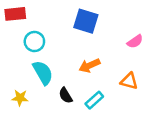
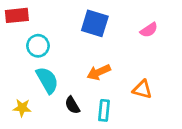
pink semicircle: (135, 42) -> (149, 30), moved
cyan rectangle: (94, 100) -> (104, 110), turned -42

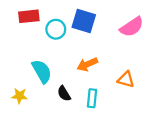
red rectangle: (17, 15) -> (29, 16), moved
pink semicircle: (149, 30) -> (132, 27), size x1.5
cyan circle: (38, 46) -> (56, 29), moved

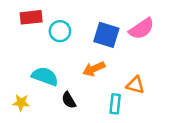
blue square: (84, 21) -> (106, 35), moved
cyan semicircle: (42, 71) -> (45, 76), turned -40
cyan rectangle: (92, 98) -> (115, 104), moved

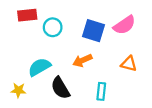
cyan semicircle: (45, 76) -> (39, 67), turned -50
orange triangle: (135, 85) -> (129, 64), moved
black semicircle: (69, 100) -> (60, 88), size x1.5

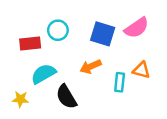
red rectangle: (27, 15) -> (30, 44), moved
cyan rectangle: (101, 91) -> (120, 82), moved

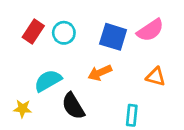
red rectangle: (30, 44) -> (33, 31), moved, turned -50
cyan rectangle: (120, 82) -> (132, 115), moved

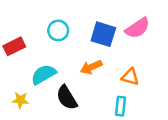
red rectangle: (33, 31) -> (14, 46), moved, turned 30
orange triangle: (156, 77) -> (130, 77), moved

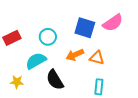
cyan circle: (58, 30) -> (48, 37), moved
orange triangle: (130, 77) -> (97, 58), moved

